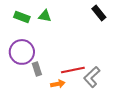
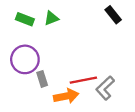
green triangle: (45, 16) -> (51, 18), turned -32
orange arrow: (58, 84) -> (66, 96), size x1.5

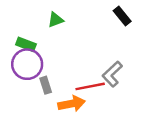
green rectangle: (25, 19) -> (26, 44), moved
gray L-shape: (105, 88) -> (112, 74), moved

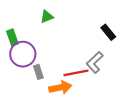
black rectangle: (122, 16) -> (108, 32), moved
green rectangle: (26, 44) -> (12, 37), moved, turned 49

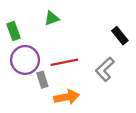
green rectangle: (12, 37) -> (13, 31), moved
red line: (76, 73) -> (64, 62), moved

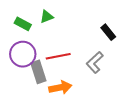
green rectangle: (13, 31) -> (23, 24), moved, turned -42
gray rectangle: (42, 80) -> (38, 72), size x1.5

